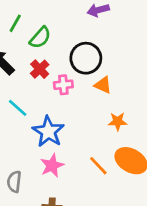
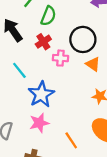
green semicircle: (40, 38) -> (48, 16), turned -30
orange line: (98, 166) -> (71, 140), moved

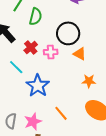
red cross: (43, 42) -> (31, 47), moved
pink star: (39, 123) -> (33, 122), moved
orange line: (71, 140) -> (61, 113), moved

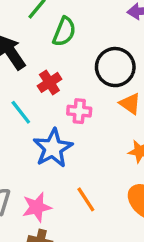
pink cross: (51, 52) -> (79, 111), moved

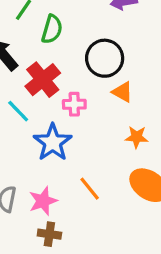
red cross: (49, 82) -> (43, 80), size x1.5

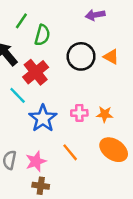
orange triangle: (123, 92) -> (111, 57), moved
pink cross: (74, 104) -> (79, 113), moved

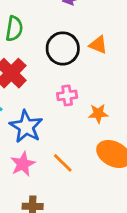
pink cross: (79, 113) -> (67, 95), moved
pink star: (36, 161) -> (23, 164), moved

